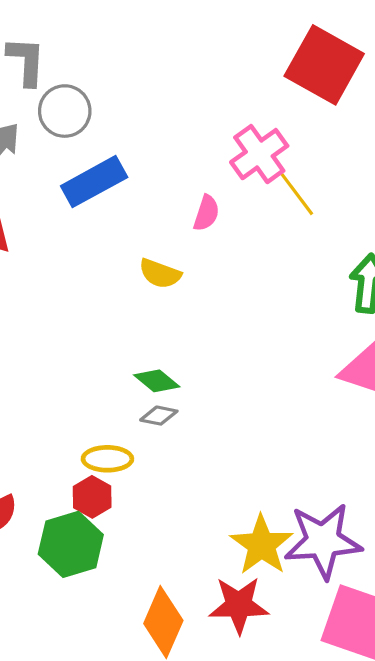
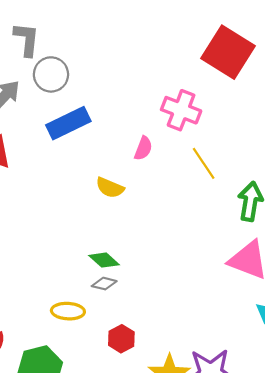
pink cross: (259, 154) -> (181, 110), turned -36
yellow line: (296, 193) -> (204, 163), moved
red hexagon: (92, 497) -> (121, 339), moved

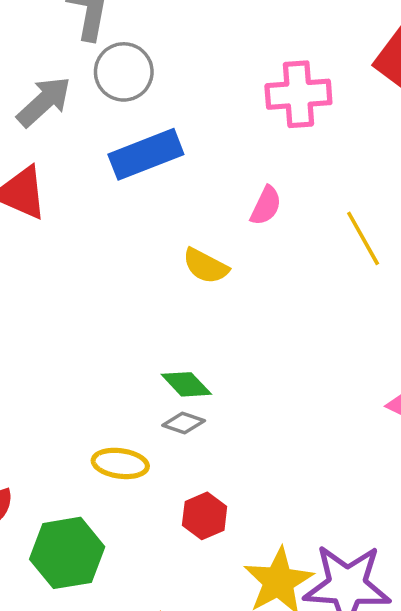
pink cross: (181, 110) -> (298, 94), moved, turned -30

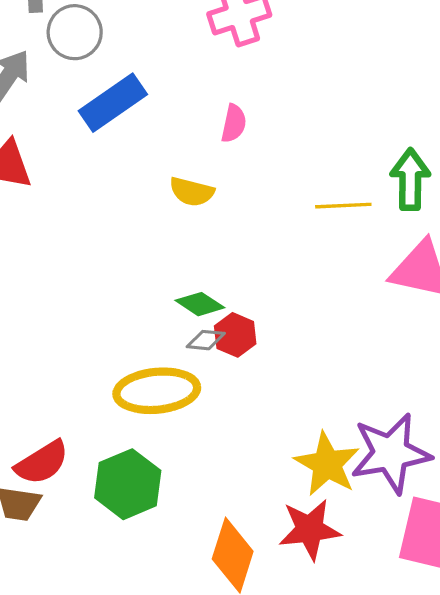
yellow line: (363, 238) -> (343, 206), moved, turned -50
yellow ellipse: (120, 463) -> (157, 391), size x1.6
red hexagon: (205, 516) -> (235, 335), moved

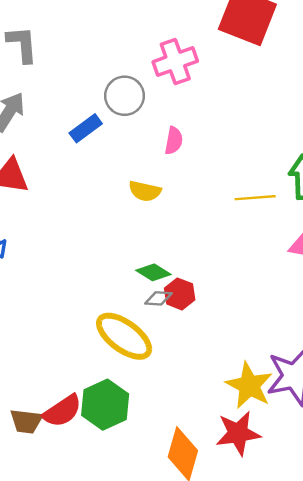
gray circle: (75, 32) -> (125, 96), moved
blue rectangle: (113, 103) -> (86, 128), size x0.7
yellow ellipse: (157, 391) -> (124, 336), turned 44
red semicircle: (42, 463) -> (62, 411), moved

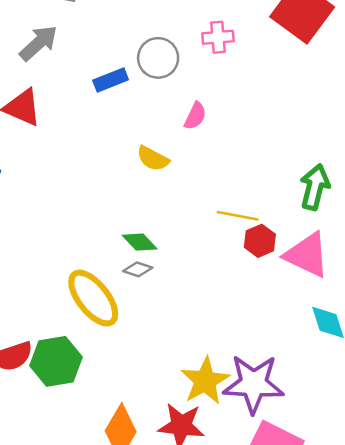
pink cross: (175, 61) -> (218, 37), size x0.7
yellow line: (255, 198) -> (238, 216), moved
red hexagon: (180, 294) -> (260, 241), moved

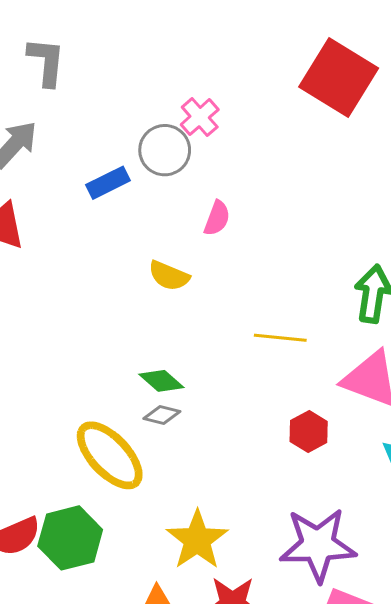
pink cross: (218, 37) -> (200, 117), moved, turned -32
red hexagon: (260, 241) -> (309, 431), moved
yellow star: (205, 381) -> (197, 540), moved

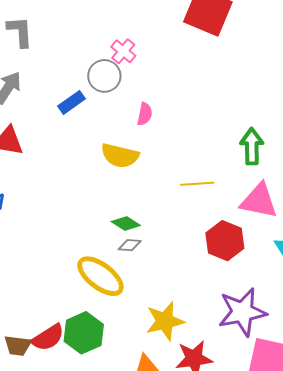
yellow semicircle: (169, 276) -> (120, 156), size x1.4
red hexagon: (309, 431) -> (225, 241), size x1.5
yellow star: (197, 540) -> (165, 321), turned 30

